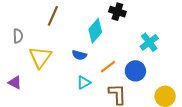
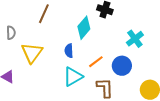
blue semicircle: (79, 55) -> (69, 51), turned 72
cyan triangle: (84, 83) -> (73, 77), size x1.5

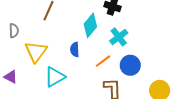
cyan cross: (135, 39) -> (119, 37), moved
cyan triangle: (73, 77) -> (55, 77), moved

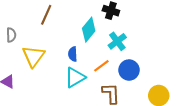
cyan triangle: (55, 77) -> (75, 77), moved

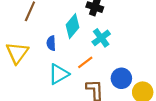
blue semicircle: (73, 54) -> (51, 43), moved
blue circle: (129, 70) -> (121, 78), moved

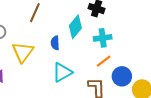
cyan cross: (101, 38) -> (103, 38), turned 30
orange line: (85, 62) -> (104, 61), moved

